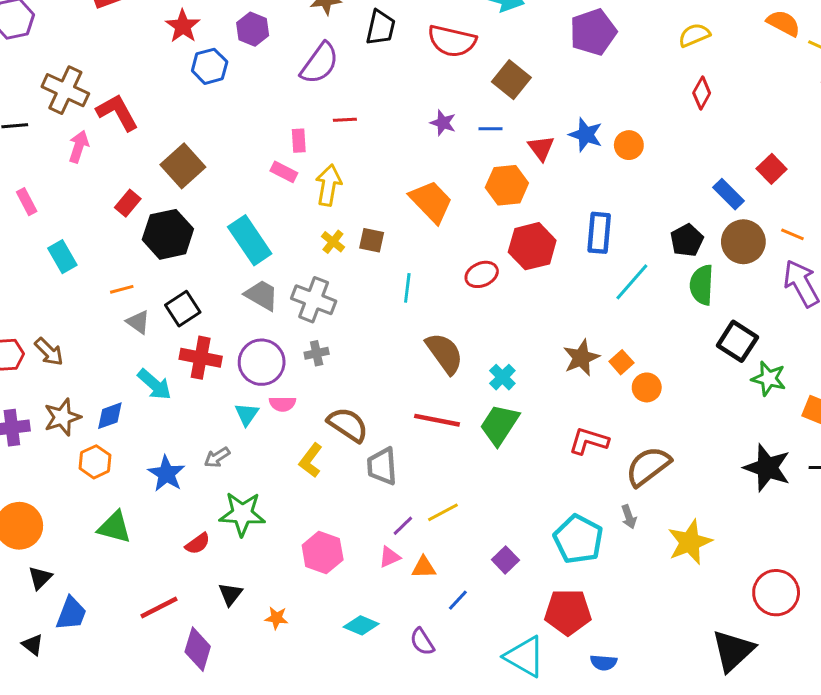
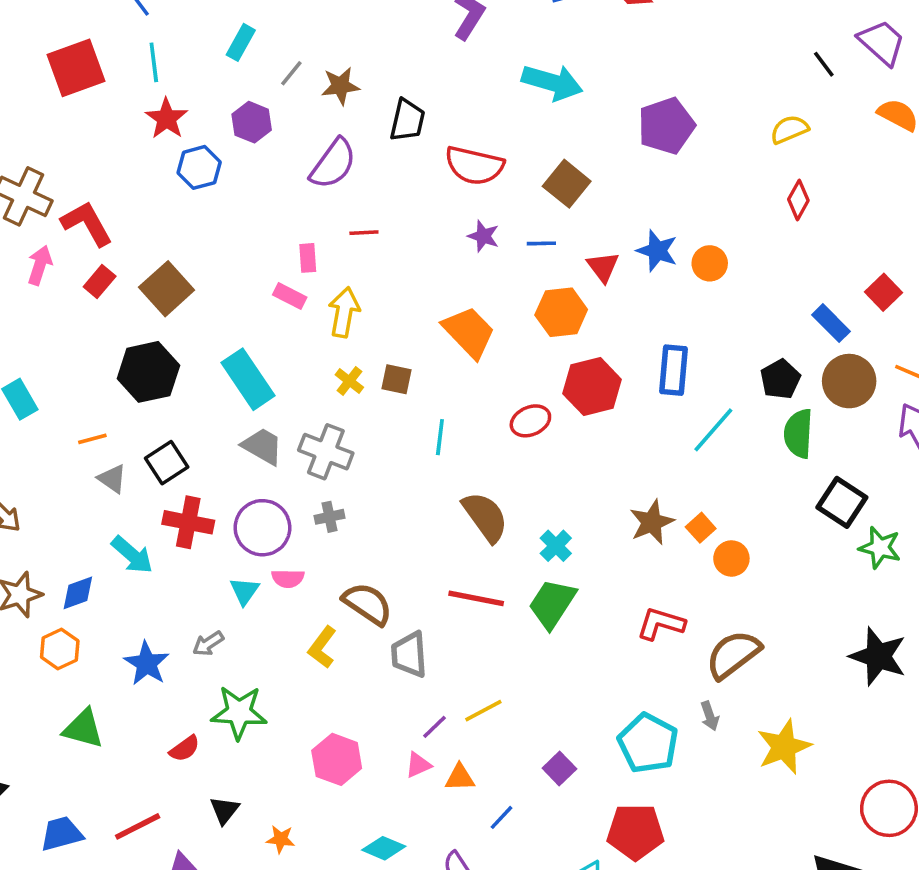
red semicircle: (452, 41) -> (474, 166), moved
red rectangle: (128, 203) -> (100, 281), moved
blue trapezoid: (71, 613) -> (62, 834), moved, turned -126

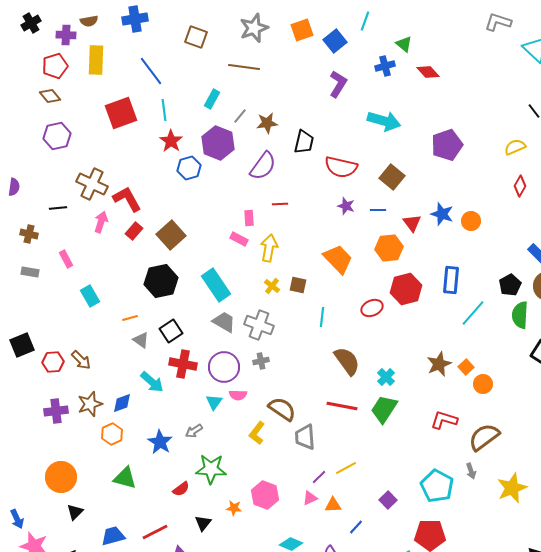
purple hexagon: (252, 122) -> (218, 143), size x1.5
orange star: (281, 839) -> (234, 508), moved

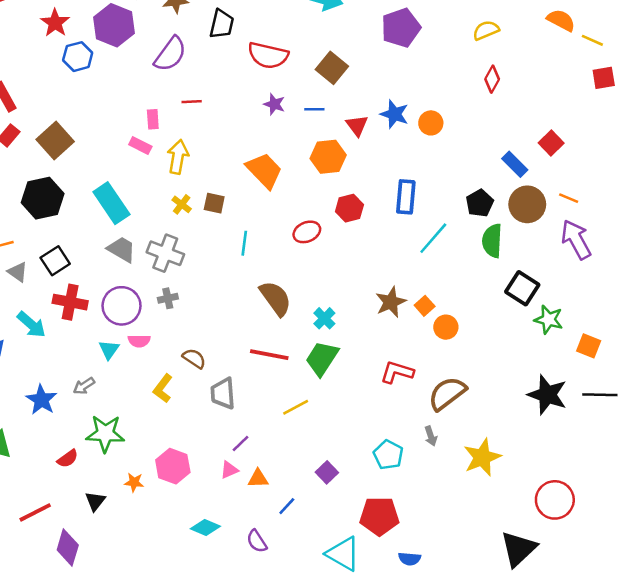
red hexagon: (406, 289) -> (349, 208), size x0.7
brown semicircle: (282, 409) -> (194, 358), size x0.7
yellow line: (346, 468) -> (296, 407), moved
cyan pentagon: (437, 486) -> (388, 455), size x0.7

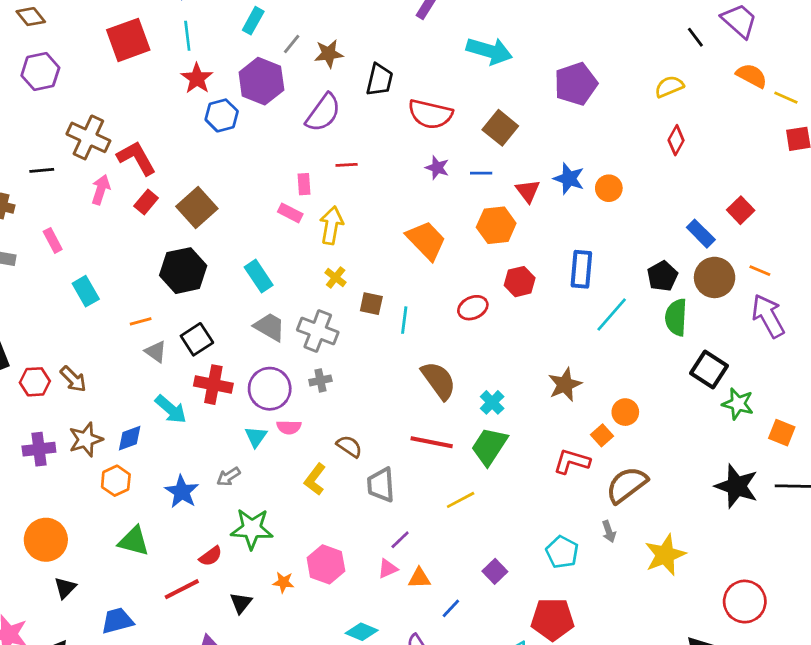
cyan rectangle: (111, 203) -> (259, 276), size x0.7
brown square: (214, 203) -> (371, 304), moved
orange square: (425, 306) -> (602, 435), moved
red line: (35, 512) -> (182, 589), moved

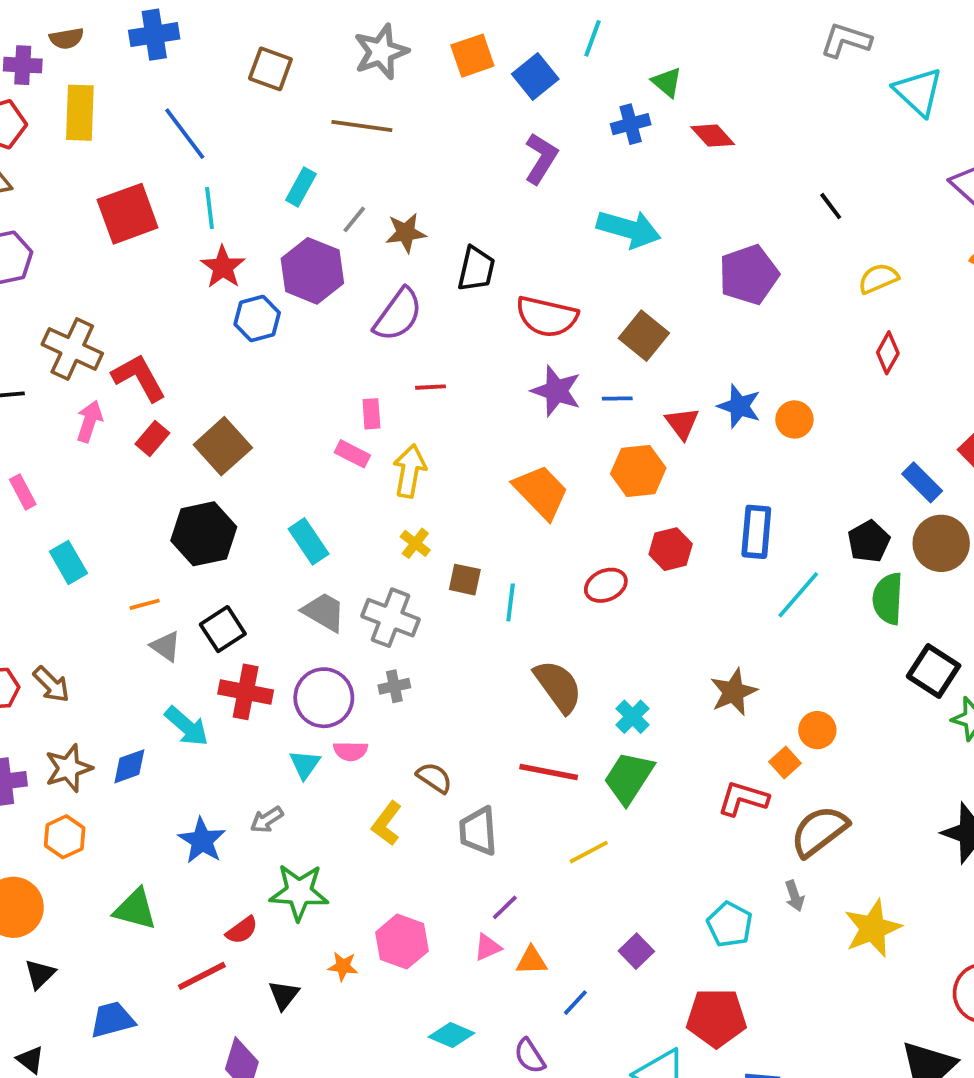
black line: (695, 37) -> (831, 206), moved
purple star: (437, 168) -> (556, 391), size x1.5
orange hexagon: (116, 481) -> (65, 837), moved

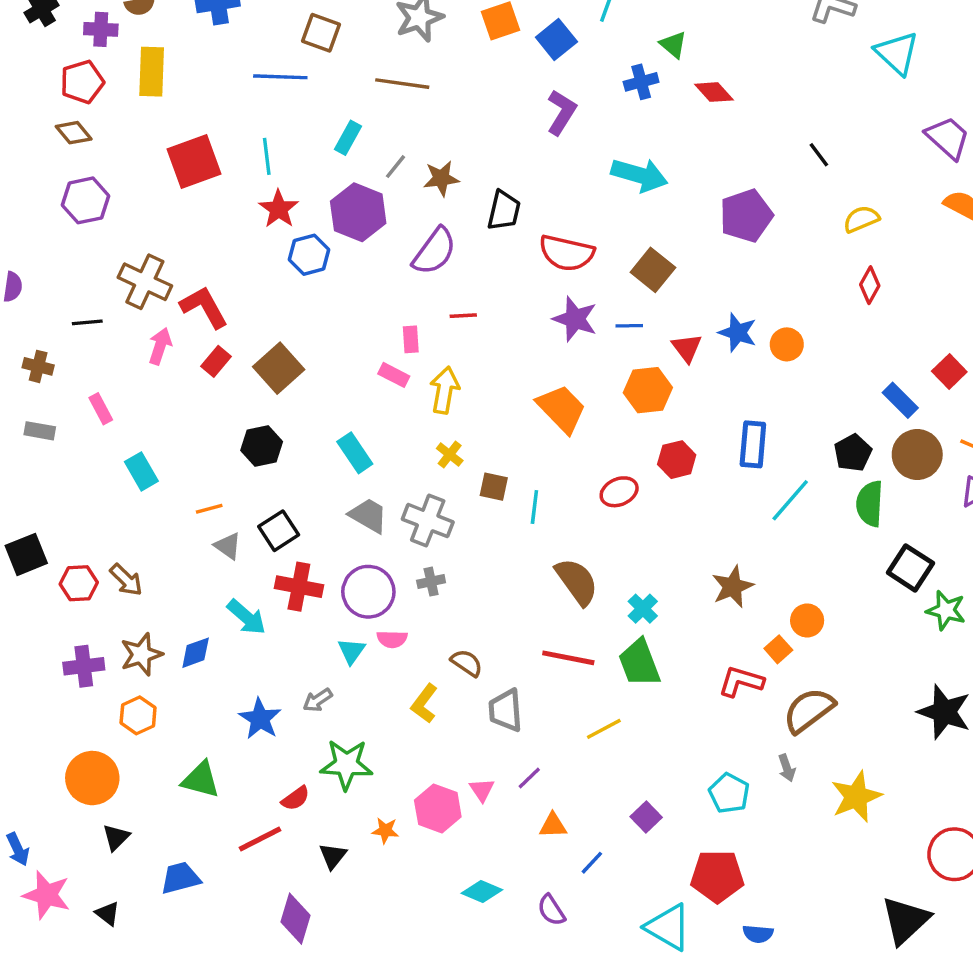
blue line: (185, 134) -> (280, 77), moved, turned -51
black hexagon: (204, 534) -> (262, 446), size x0.7
green trapezoid: (629, 778) -> (639, 663), turned -54
pink triangle: (488, 947) -> (482, 790), moved, turned -40

